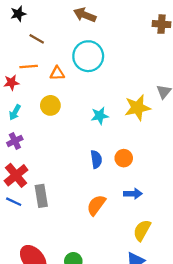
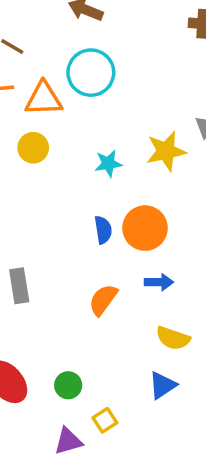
orange triangle: (57, 73) -> (44, 99), size x1.6
orange circle: (124, 158) -> (145, 228), size x1.6
yellow semicircle: (142, 230) -> (173, 338), turned -100

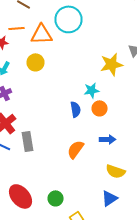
cyan star: (108, 163) -> (92, 90), moved
orange circle: (145, 228) -> (100, 108), size x0.6

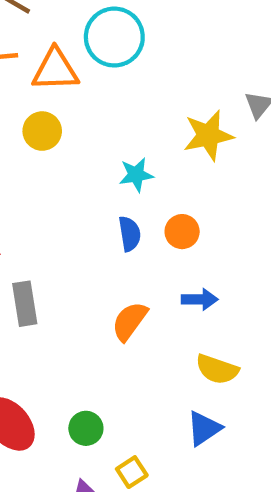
cyan star: (92, 90) -> (136, 175), moved

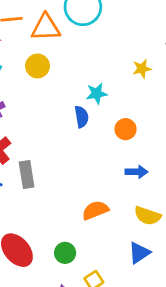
yellow star: (208, 135) -> (142, 69), size x0.6
blue semicircle: (130, 234) -> (82, 117), moved
orange semicircle: (130, 321) -> (95, 210), moved, turned 32

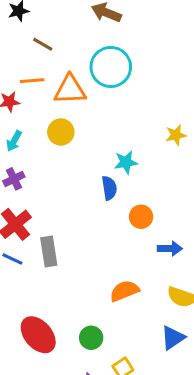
orange circle: (126, 129) -> (141, 217), moved

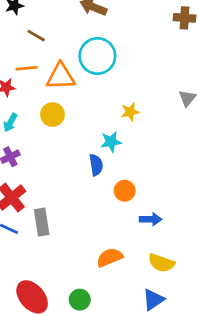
yellow star: (176, 135) -> (130, 112), moved

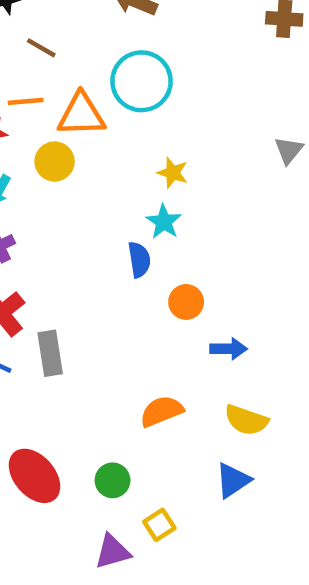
yellow star: (130, 112) -> (173, 173), moved, turned 30
yellow circle: (53, 115) -> (55, 162), moved
cyan star: (111, 142) -> (164, 222), turned -30

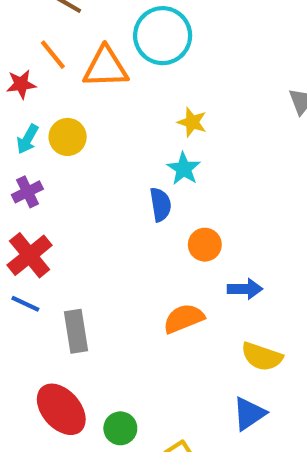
orange line: (26, 101) -> (53, 55), turned 56
yellow circle: (55, 162) -> (68, 137), moved
gray rectangle: (50, 353) -> (76, 331), moved
orange semicircle: (162, 411) -> (184, 319), moved
green circle: (113, 480) -> (120, 428), moved

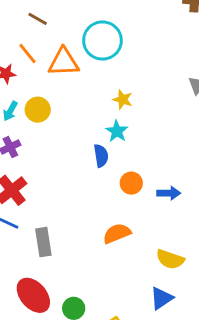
blue arrow: (245, 289) -> (169, 193), moved

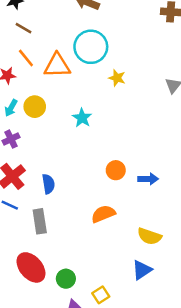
brown line: (38, 19) -> (23, 28), moved
yellow star: (123, 100) -> (117, 78), moved
cyan star: (117, 131) -> (82, 118), moved
blue semicircle: (101, 156) -> (48, 184), moved

